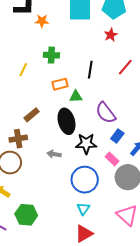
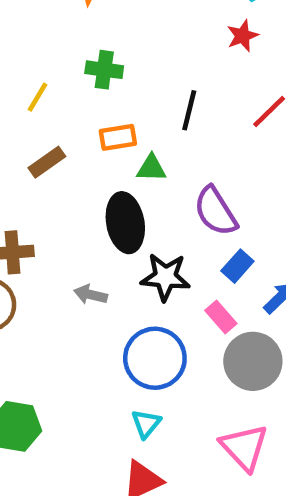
brown rectangle: (32, 115) -> (47, 162), moved

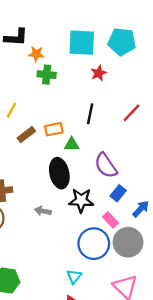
red star: (243, 36) -> (99, 73), moved
green cross: (104, 70) -> (47, 75), moved
brown rectangle: (47, 162) -> (26, 135), moved
blue circle: (155, 358) -> (94, 244), moved

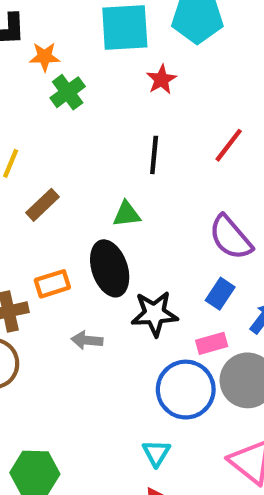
green cross: (47, 75) -> (68, 92), turned -36
orange rectangle: (54, 129) -> (52, 284), moved
purple semicircle: (106, 165) -> (231, 237), moved
pink rectangle: (111, 220) -> (212, 343), turned -56

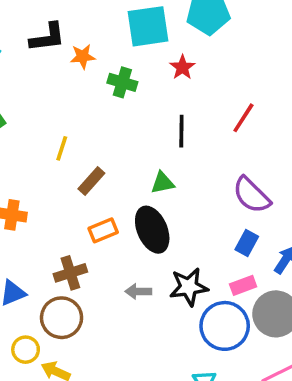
green cross: (68, 92) -> (122, 82), moved, turned -32
orange rectangle: (52, 284) -> (103, 230), moved
black star: (155, 314) -> (189, 287), moved

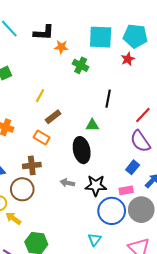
red star: (182, 67) -> (128, 59), moved
red line: (243, 118) -> (143, 115), moved
orange rectangle: (103, 230) -> (42, 137), moved, turned 42

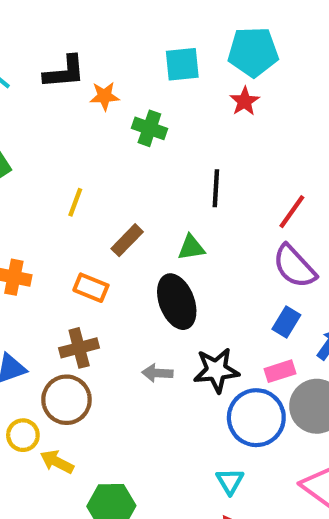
cyan square: (101, 37) -> (182, 64), size x0.7
brown rectangle: (53, 117) -> (127, 240), moved

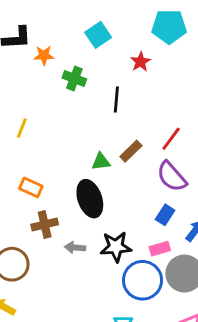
cyan pentagon: (253, 52) -> (169, 27), moved
cyan square: (182, 64) -> (98, 35), turned -30
black line: (216, 188) -> (116, 99), moved
brown rectangle: (127, 240) -> (131, 151), moved
brown cross: (79, 348) -> (45, 224), moved

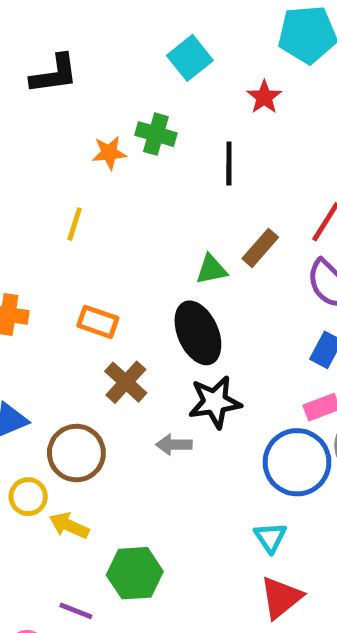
orange star: (44, 55) -> (109, 153), moved
brown cross: (45, 224) -> (126, 382), turned -30
black star: (116, 247) -> (215, 402), moved
gray arrow: (75, 248) -> (174, 445), moved

